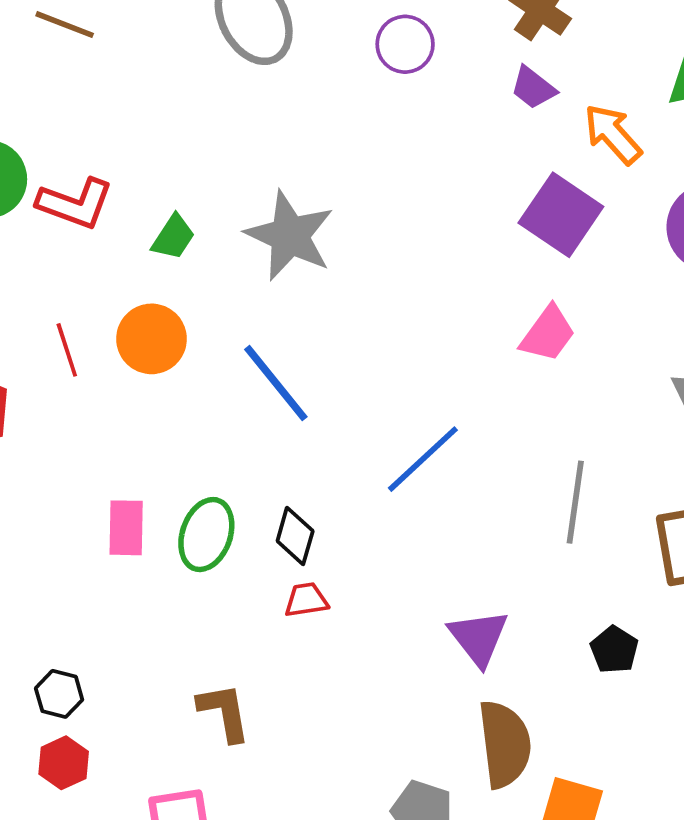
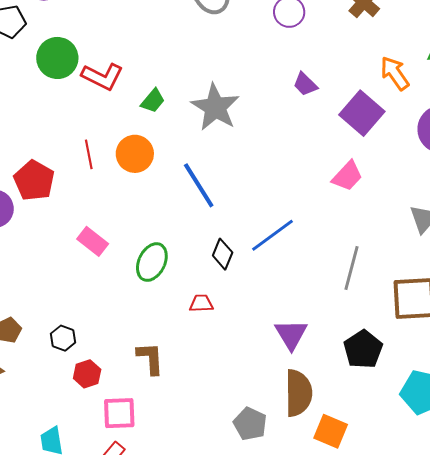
purple trapezoid: (533, 88) -> (305, 84), moved
pink rectangle: (126, 528) -> (93, 241), moved, turned -60
black diamond: (295, 536) -> (223, 254), moved
black pentagon: (614, 650) -> (363, 349), size x1.5
red hexagon: (64, 763) -> (87, 374), moved

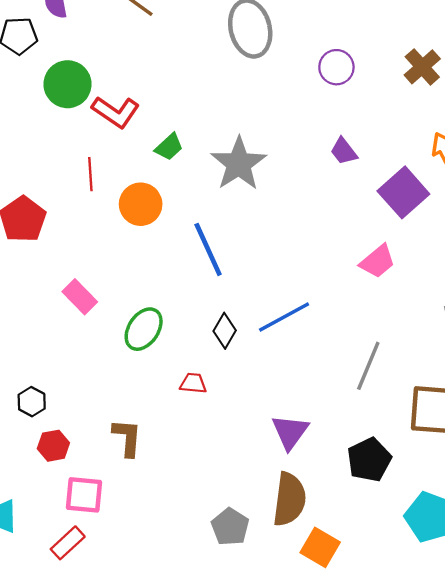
red line: (89, 154) -> (90, 174), moved

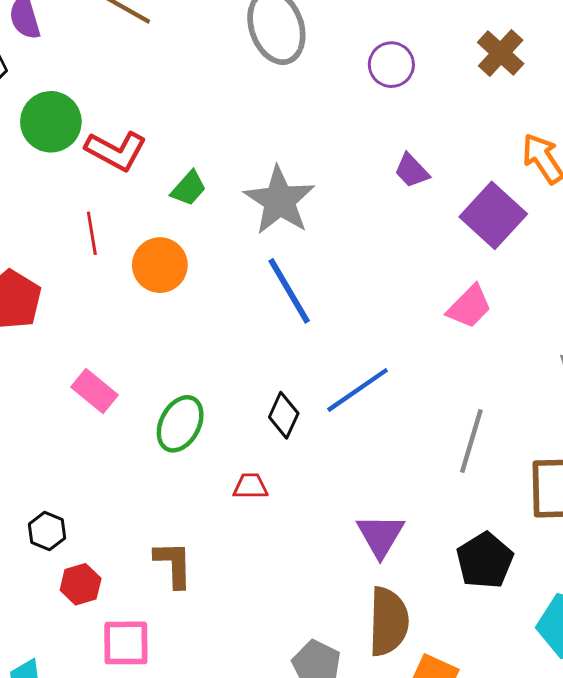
blue line: (208, 249) -> (289, 291), moved

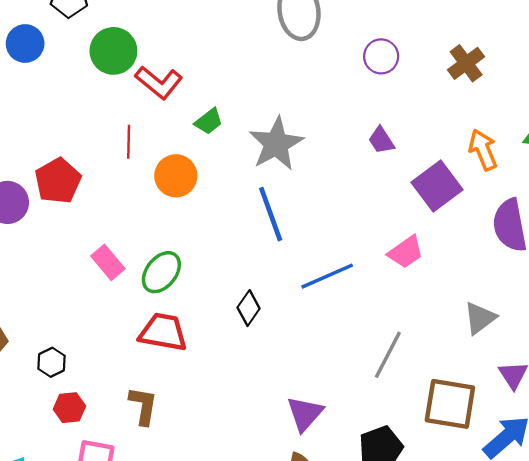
blue line: (358, 390) -> (327, 276), moved
green ellipse: (180, 424) -> (161, 272), moved
red trapezoid: (250, 486) -> (163, 332), moved, size x1.8

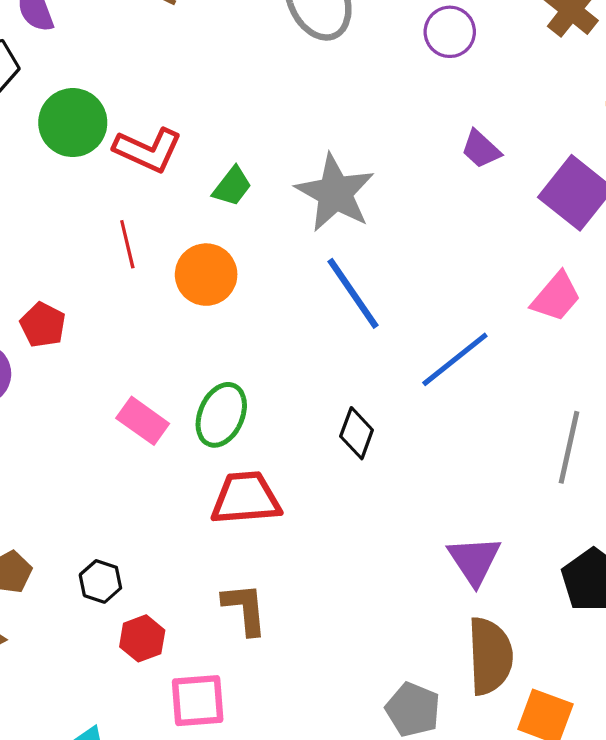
red pentagon: (58, 181) -> (43, 325), size x0.7

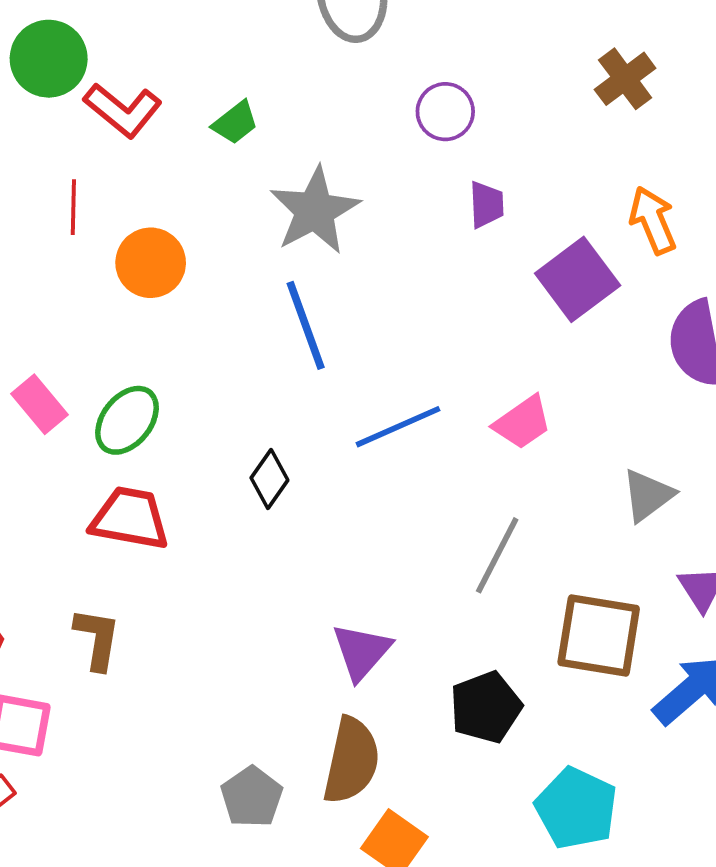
purple circle: (450, 32) -> (445, 112), moved
purple trapezoid: (481, 149) -> (486, 205), turned -150
green trapezoid: (232, 186) -> (235, 123), moved
pink trapezoid: (556, 297) -> (523, 422), moved

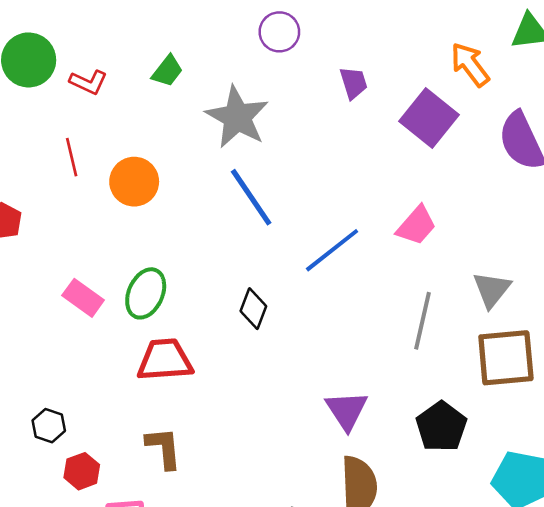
red L-shape: (123, 110) -> (88, 82), size x0.7
purple circle: (445, 112) -> (279, 32), moved
gray triangle: (648, 495) -> (492, 289), moved

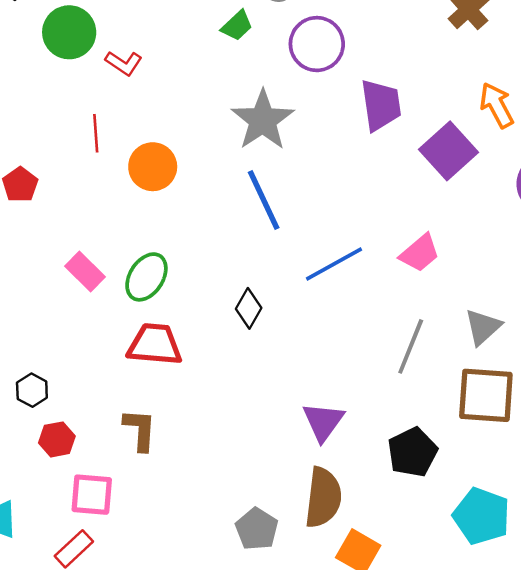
purple circle: (279, 32) -> (317, 44), size x1.4
green trapezoid: (167, 71) -> (237, 26), moved
purple trapezoid: (354, 83) -> (381, 105), size x1.6

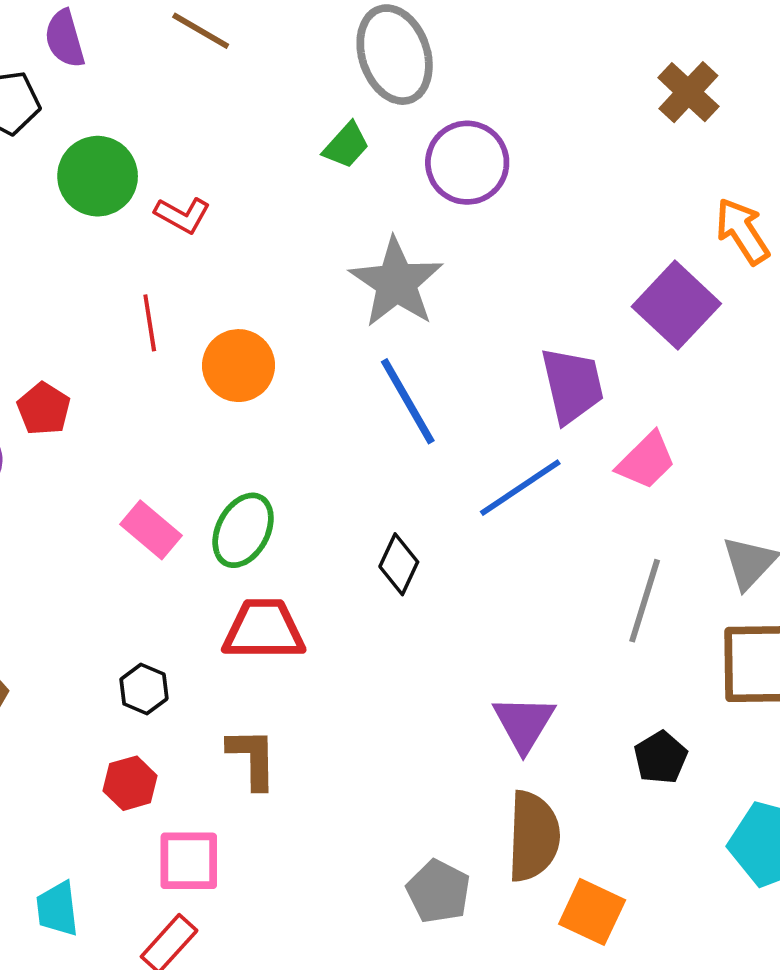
purple trapezoid: (381, 105) -> (572, 385), moved
black hexagon: (32, 390) -> (144, 689), moved
black pentagon: (413, 452) -> (661, 758), size x0.7

